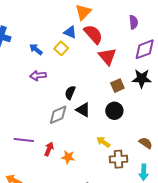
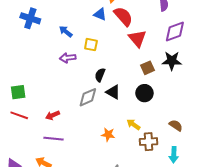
yellow square: (61, 48) -> (91, 45), moved, turned -32
purple line: (24, 140) -> (54, 139), moved
red arrow: (49, 149) -> (53, 115), moved, turned -136
orange star: (68, 157) -> (108, 135), moved

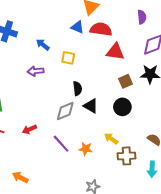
red semicircle: (123, 16) -> (101, 29), turned -40
red triangle: (137, 39) -> (115, 52), turned -42
purple arrow: (68, 58) -> (36, 71), moved
black semicircle: (100, 75) -> (77, 89), turned 152
purple line: (54, 139) -> (61, 144), moved, turned 42

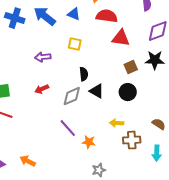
blue triangle: (77, 27) -> (74, 14), moved
blue arrow: (43, 45) -> (45, 16), moved, size x1.6
red arrow: (29, 129) -> (42, 89), moved
yellow arrow: (111, 139) -> (117, 123), turned -32
orange star: (86, 149) -> (89, 142), moved

